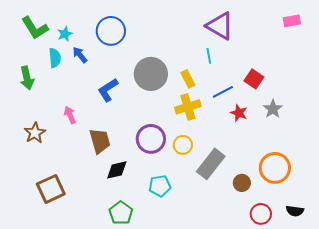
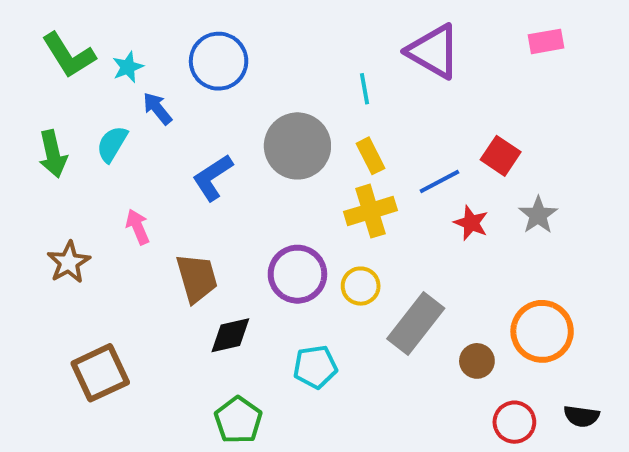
pink rectangle: (292, 21) -> (546, 41), moved
cyan line: (209, 56) -> (365, 89), moved
cyan semicircle: (55, 58) -> (112, 144), moved, turned -144

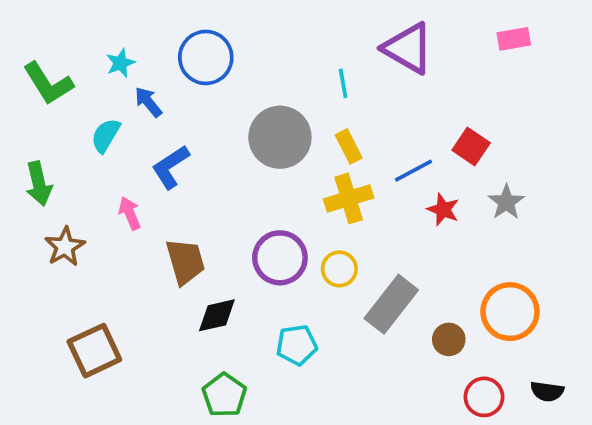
green L-shape: (69, 55) -> (48, 83), moved
green arrow: (53, 154) -> (39, 184), moved
blue L-shape: (213, 178) -> (171, 167), moved

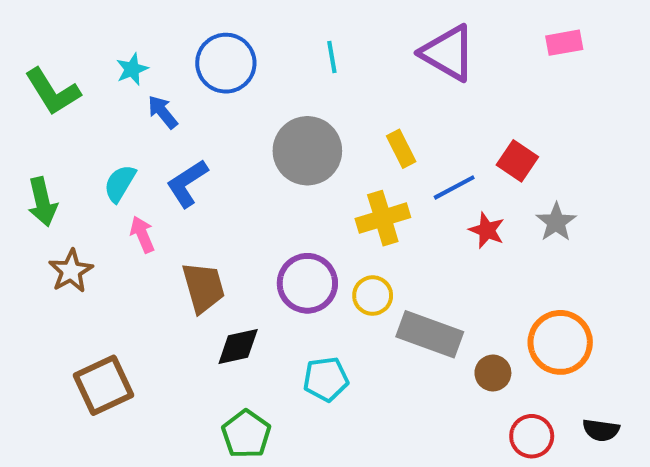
cyan line: (343, 83) -> (332, 57), moved
cyan semicircle: (106, 135) -> (120, 183), moved
yellow rectangle: (349, 146) -> (401, 149), moved
gray rectangle: (391, 304) -> (430, 334), turned 72

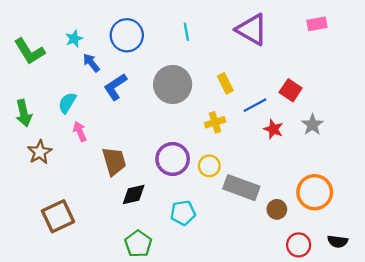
blue L-shape: (187, 183) -> (115, 87), moved
yellow cross: (383, 218) -> (215, 122), size x0.7

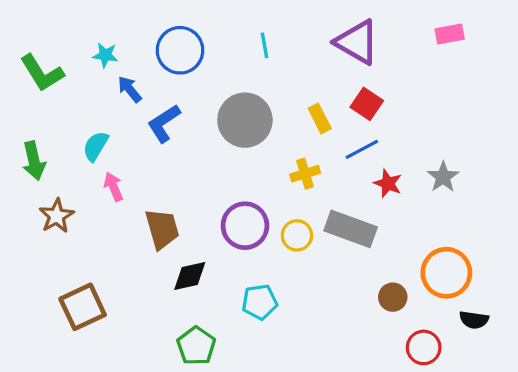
cyan star: (74, 39) -> (105, 55), turned 30
red square: (291, 90) -> (367, 104), moved
gray rectangle: (241, 188) -> (351, 229), moved
black semicircle: (338, 241) -> (474, 320), moved

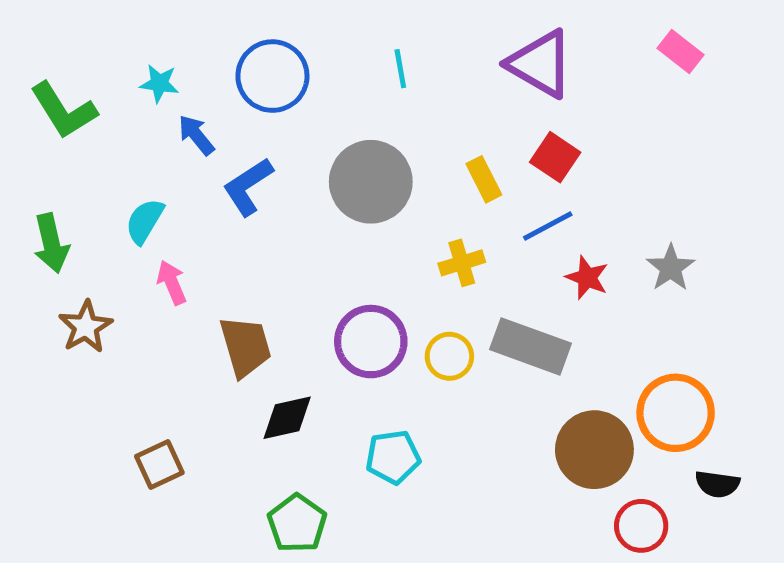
pink rectangle: (450, 34) -> (680, 51), turned 48
brown circle: (393, 297) -> (594, 450), size x1.8
brown square: (83, 307) -> (159, 464), moved, size x0.7

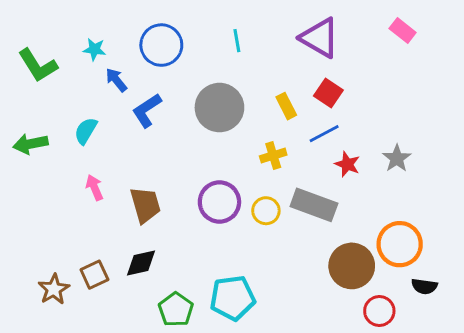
green arrow: (51, 243) -> (31, 144), turned 92
pink arrow: (172, 283) -> (94, 187), moved
brown star: (86, 327) -> (54, 289), moved
black diamond: (287, 418) -> (141, 263), moved
cyan pentagon: (393, 457) -> (233, 298), moved, size x1.4

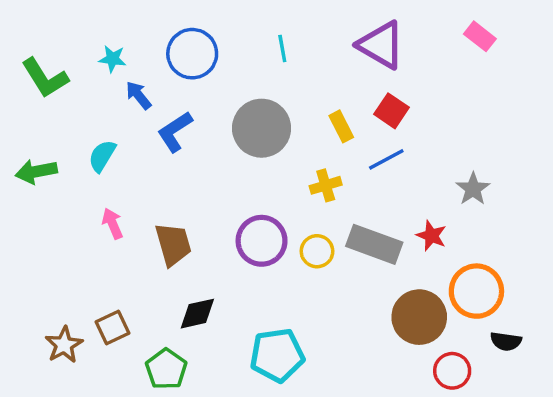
red star: (347, 164) -> (431, 236), moved
black diamond: (141, 263) -> (197, 314), moved
green pentagon: (176, 310) -> (166, 369), moved

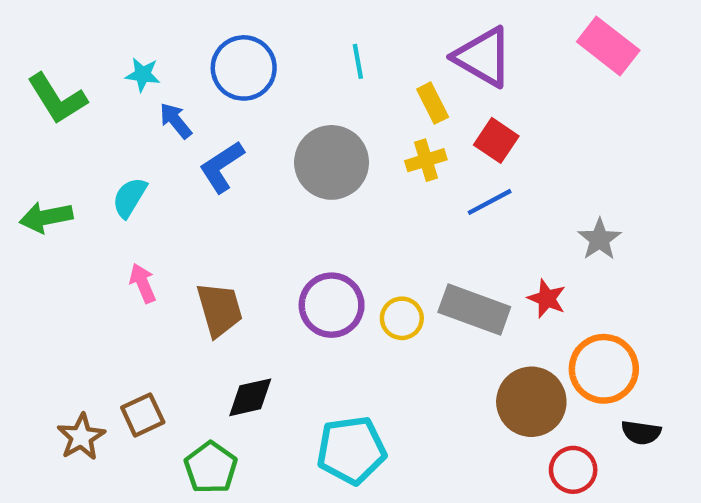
pink rectangle: (480, 36) -> (608, 46), size x1.5
yellow rectangle: (341, 126) -> (433, 103), moved
yellow cross: (326, 185) -> (426, 160), moved

